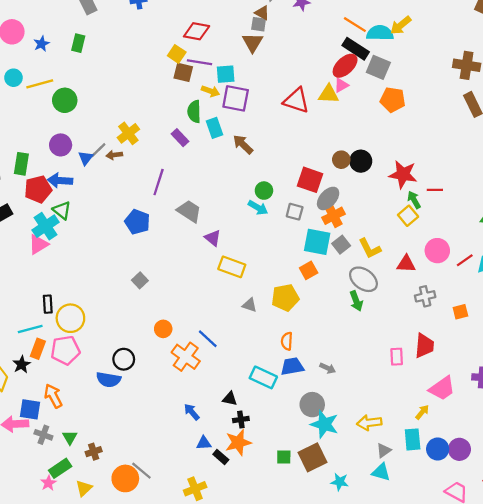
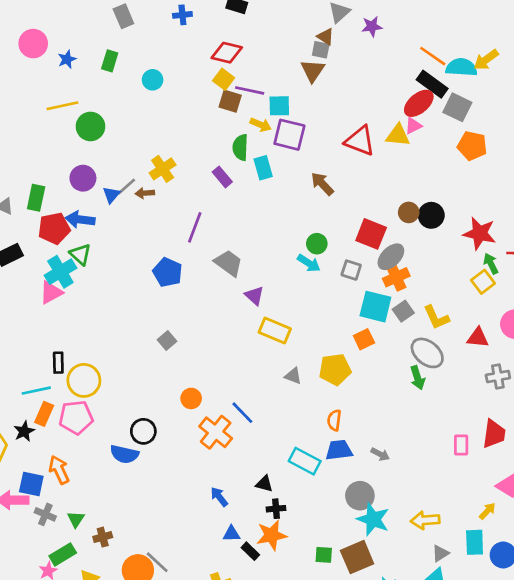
red diamond: (197, 31) -> (227, 53), moved
cyan circle: (13, 78) -> (153, 80), moved
brown arrow: (243, 144) -> (322, 184), moved

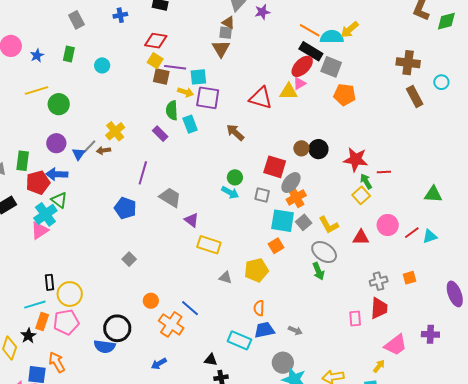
gray cross: (498, 377) -> (379, 281), moved
black circle: (143, 431) -> (117, 328), size x1.4
blue arrow: (219, 497) -> (159, 364), moved, turned -77

